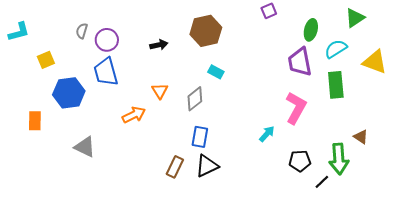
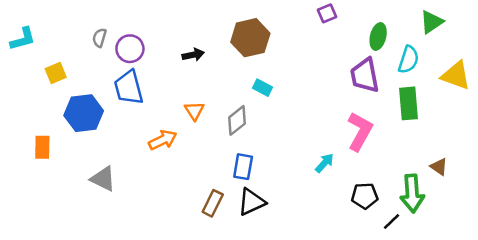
cyan semicircle: (336, 49) -> (409, 60), turned 140

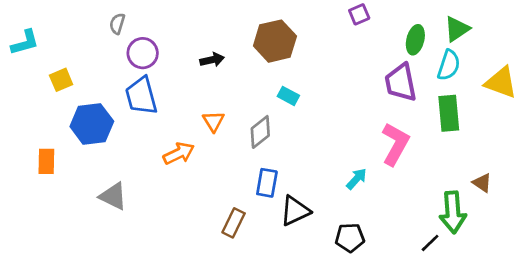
green triangle: (432, 22) -> (457, 29), moved
gray semicircle: (99, 38) -> (117, 24), moved
black pentagon: (365, 196) -> (350, 238), moved
black triangle: (252, 202) -> (295, 211), moved

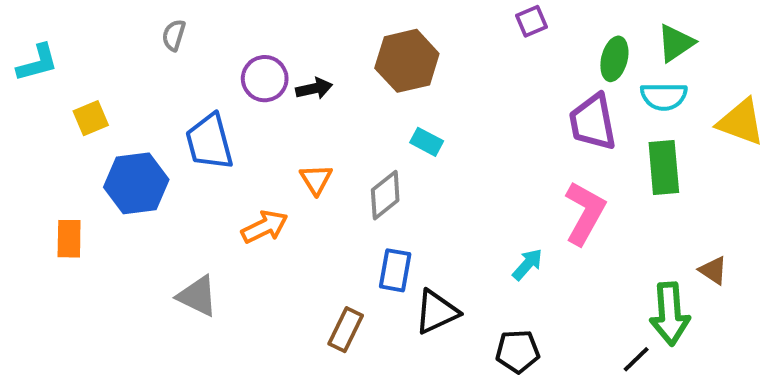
purple circle: (143, 53) -> (265, 79), moved
cyan semicircle: (449, 65) -> (664, 96), turned 72
gray triangle: (113, 196) -> (197, 296), moved

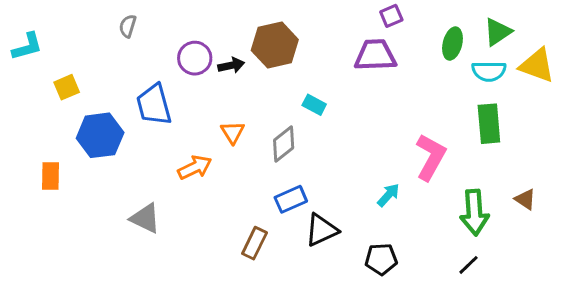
brown hexagon: (407, 61) -> (275, 45), moved
purple trapezoid: (593, 122) -> (375, 55), moved, turned 99
yellow triangle: (741, 122) -> (537, 65), moved
blue rectangle: (395, 270) -> (291, 199), turned 56
green arrow: (670, 314) -> (474, 212), moved

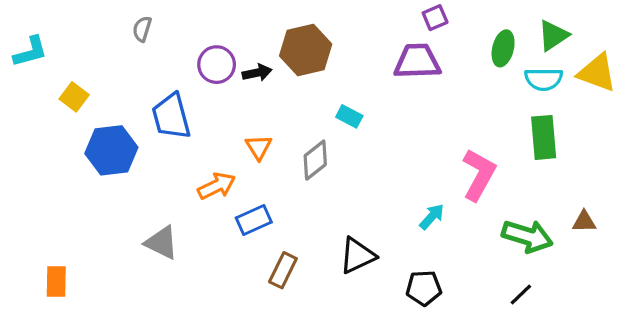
yellow square: (67, 87) -> (74, 97), turned -30
orange rectangle: (51, 176) -> (56, 281), moved
blue rectangle: (291, 199) -> (254, 220), moved
brown triangle: (525, 199) -> (584, 222), turned -35
green arrow: (474, 212) -> (527, 236), turned -69

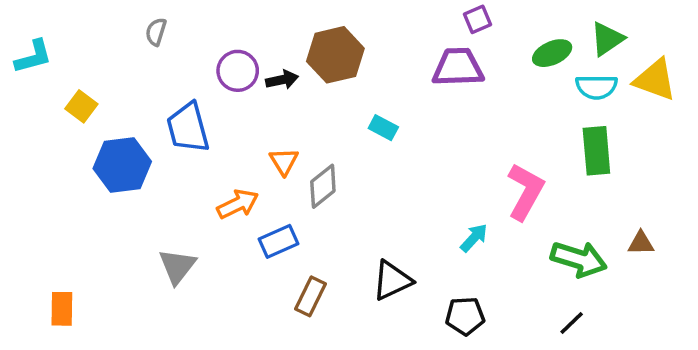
green ellipse: (503, 48) -> (552, 53), turned 52
gray diamond: (315, 160) -> (323, 186), moved
gray triangle: (162, 243) -> (177, 266), turned 42

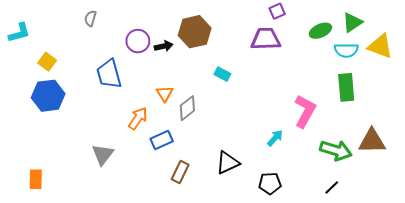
blue hexagon: (122, 165) -> (48, 96), moved
orange arrow: (238, 204) -> (138, 118), turned -30
brown triangle: (641, 243) -> (372, 141), size x1.8

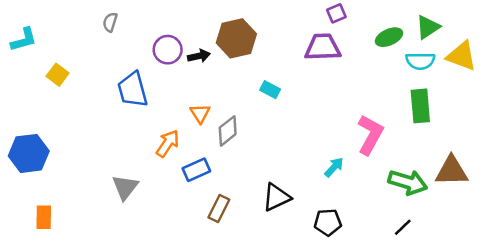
blue hexagon: (48, 96) -> (29, 153), moved

